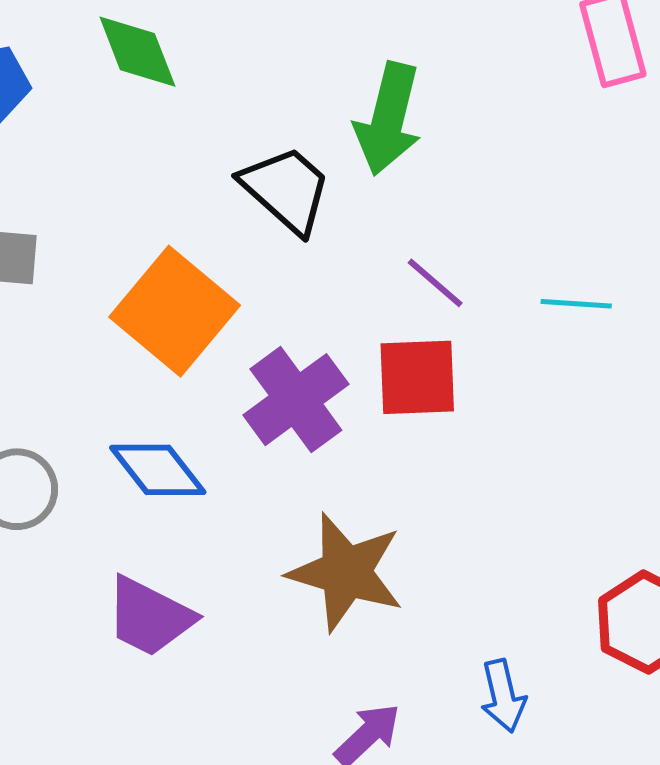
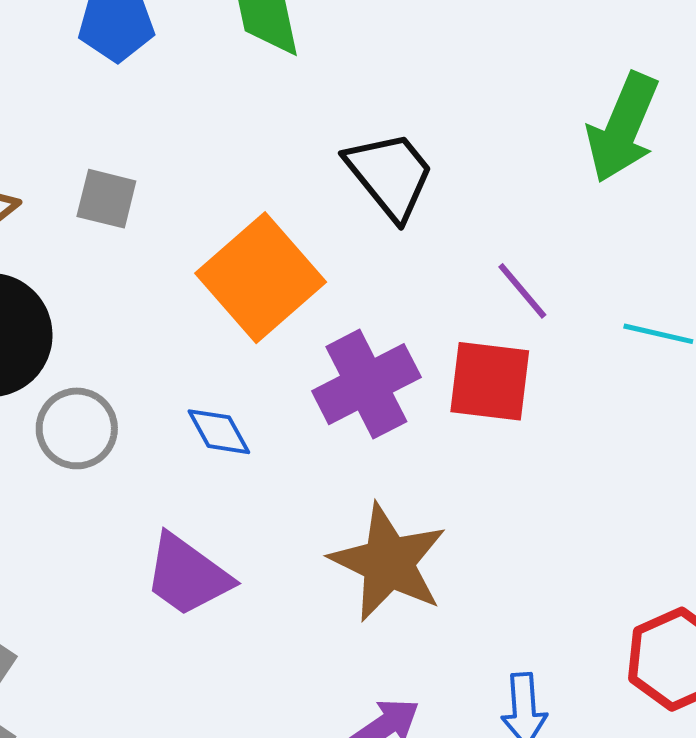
green arrow: (388, 119) -> (623, 128), moved
blue diamond: (158, 470) -> (219, 432), size x0.7

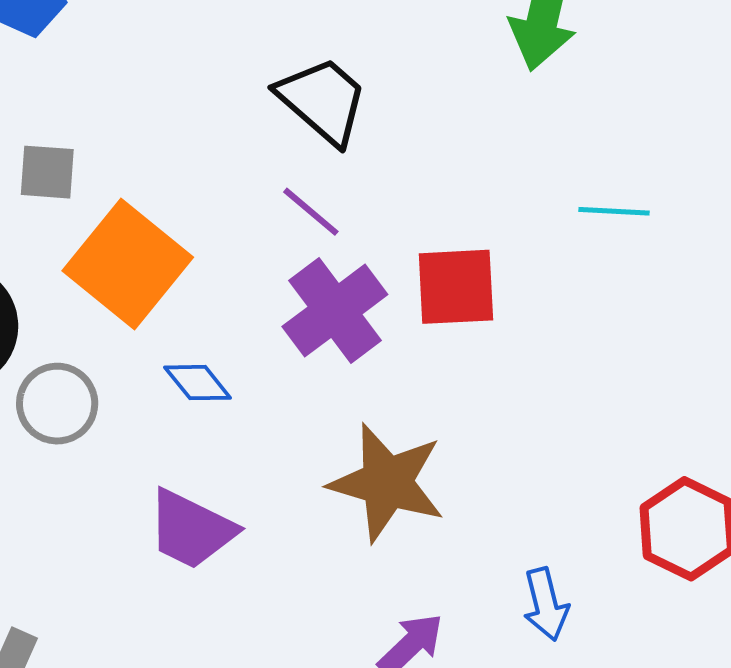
orange square: (261, 278) -> (128, 264), moved
purple line: (522, 291) -> (311, 212), moved

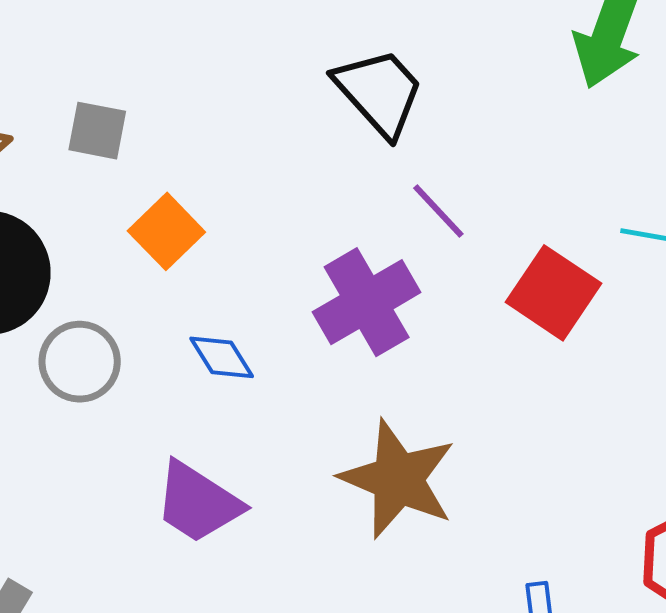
purple line: (311, 212) -> (438, 211), moved
orange square: (128, 264) -> (166, 231), size x0.6
red square: (456, 287) -> (554, 293), moved, turned 30

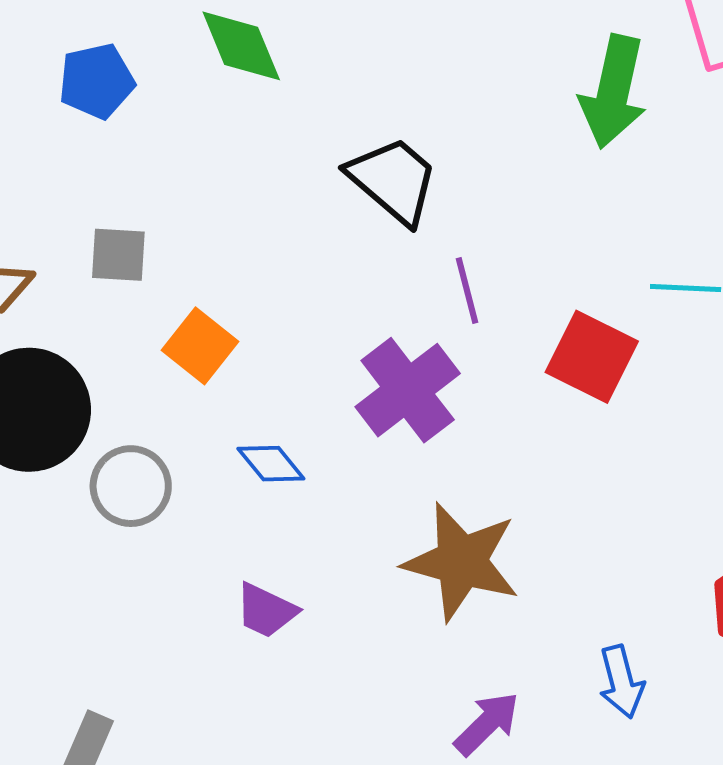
purple line: (438, 211) -> (467, 291), turned 36
purple trapezoid: (198, 502) -> (266, 610), size x0.7

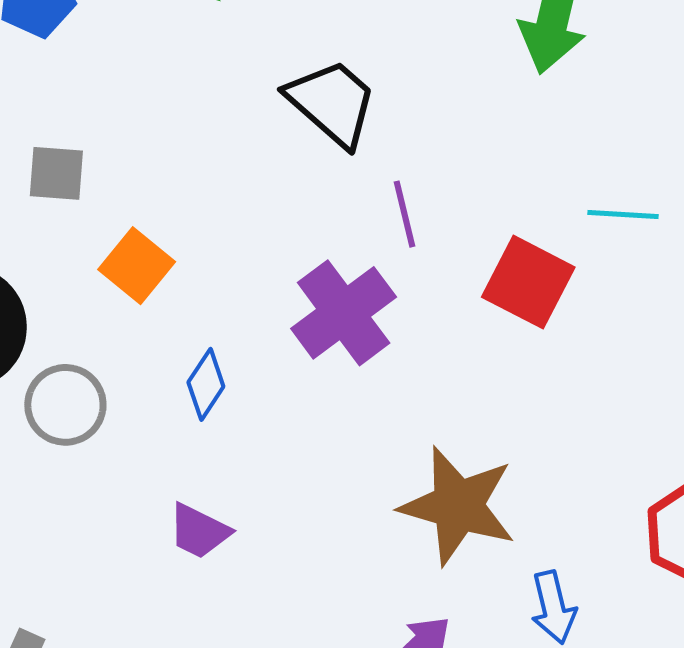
blue diamond: (271, 464) -> (206, 384), turned 72
brown star: (461, 562) -> (458, 506), moved

